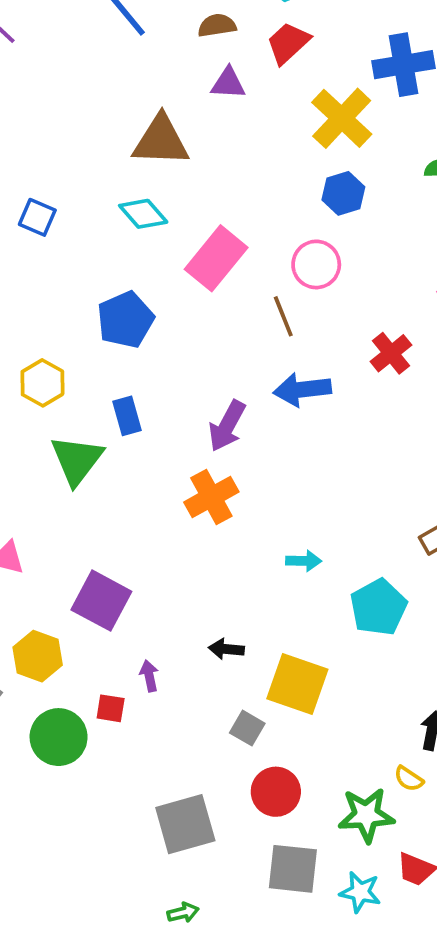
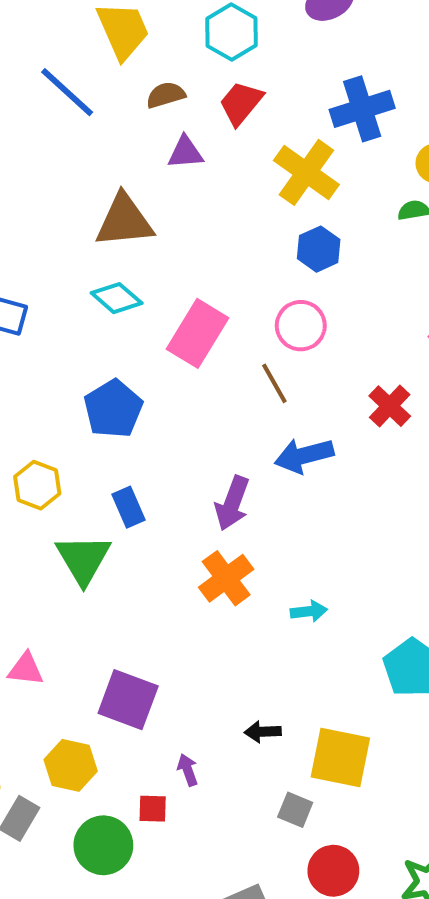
cyan arrow: (304, 561) -> (309, 611), moved

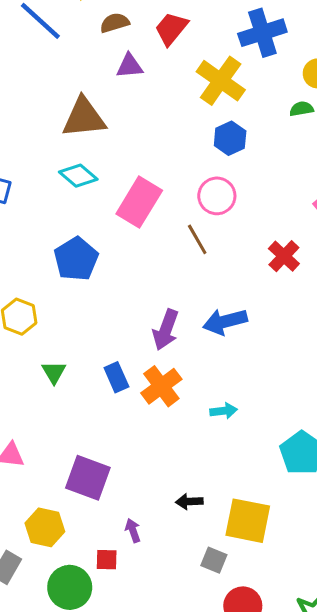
blue arrow: (304, 456) -> (225, 322), moved
blue rectangle: (128, 507) -> (116, 377), moved
green triangle: (83, 559) -> (54, 372), size x0.6

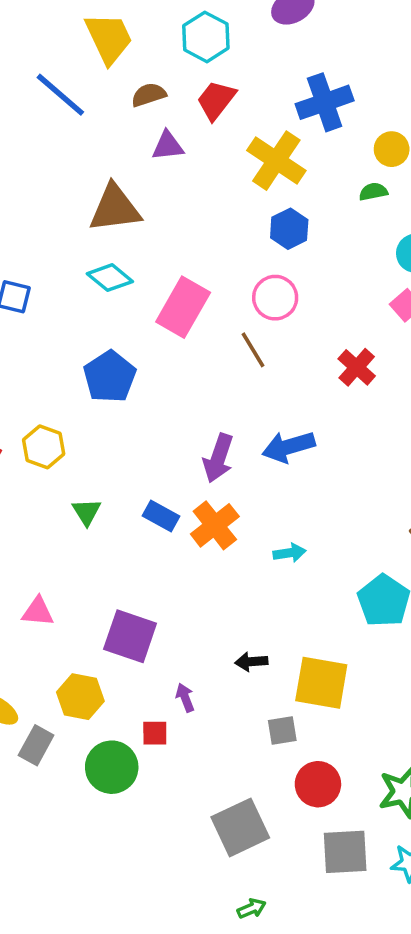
blue rectangle: (116, 377) -> (161, 516), turned -36
gray square: (214, 560) -> (282, 731), turned -30

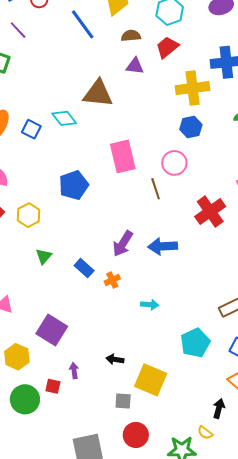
yellow cross: (276, 161) -> (193, 88), turned 36
cyan diamond: (110, 278) -> (64, 118), moved
pink rectangle: (183, 307) -> (123, 156), turned -56
red cross: (357, 367) -> (210, 212), size x1.4
orange cross: (215, 525) -> (112, 280), size x0.6

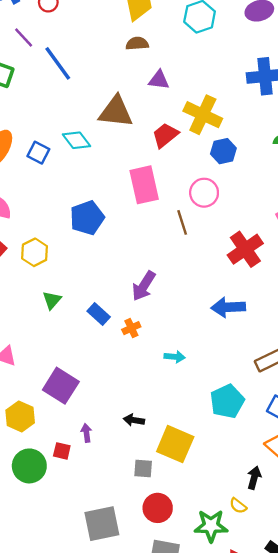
blue line: (83, 24) -> (58, 63), moved
brown semicircle: (131, 36) -> (137, 44), moved
red trapezoid: (167, 47) -> (165, 135), moved
yellow cross: (193, 88) -> (203, 115), moved, turned 32
blue arrow: (163, 246) -> (228, 307), moved

